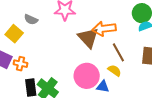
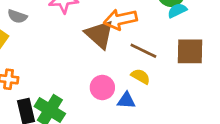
brown line: (118, 52) -> (143, 51), turned -30
pink circle: (87, 76) -> (102, 87), size x0.7

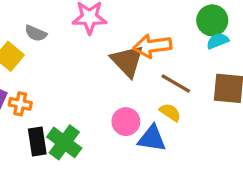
blue triangle: (126, 100) -> (152, 138), size x1.4

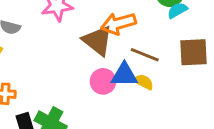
pink circle: (126, 122) -> (103, 81), moved
blue triangle: (152, 138) -> (124, 75), moved

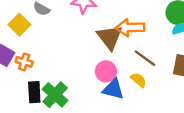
blue triangle: (124, 75) -> (113, 89), moved

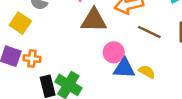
brown triangle: (110, 37) -> (94, 20), moved, turned -40
yellow semicircle: (139, 80) -> (147, 72), moved

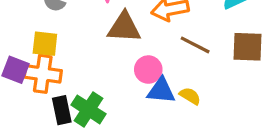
yellow square: (20, 23) -> (45, 44), moved, turned -30
orange cross: (32, 59) -> (43, 74), size x1.6

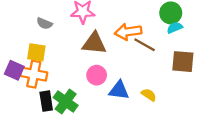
brown line: (195, 45) -> (145, 45), moved
pink circle: (148, 70) -> (97, 75), moved
yellow semicircle: (190, 96) -> (149, 95), moved

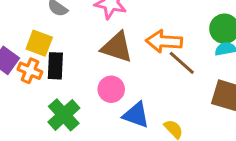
orange cross: (34, 74) -> (30, 71), size x0.7
black rectangle: (46, 101) -> (55, 66), moved

